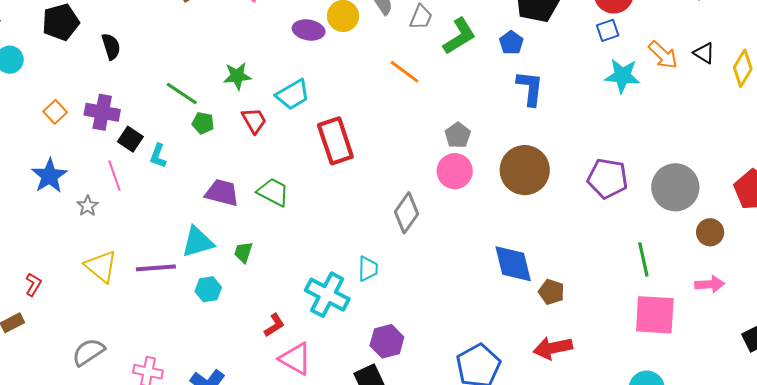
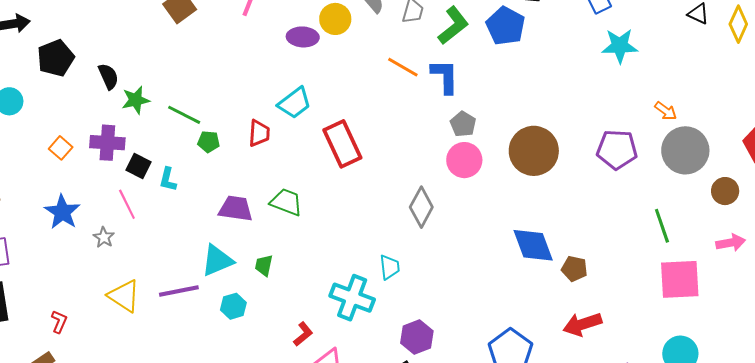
blue pentagon: (511, 43) -> (506, 26), size x1.6
orange arrow: (663, 55) -> (666, 111), moved, size x0.7
green star: (237, 76) -> (136, 100), moved
blue L-shape: (530, 88) -> (445, 76), moved
red trapezoid: (254, 121) -> (259, 133), turned 40

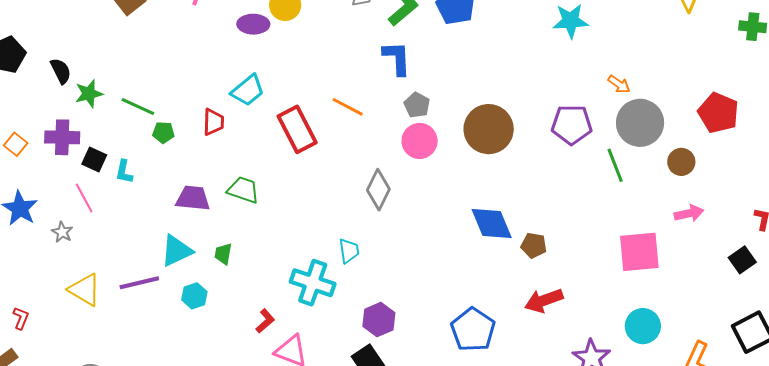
orange line: (403, 67) -> (348, 107), moved
green line: (662, 226) -> (615, 165), moved

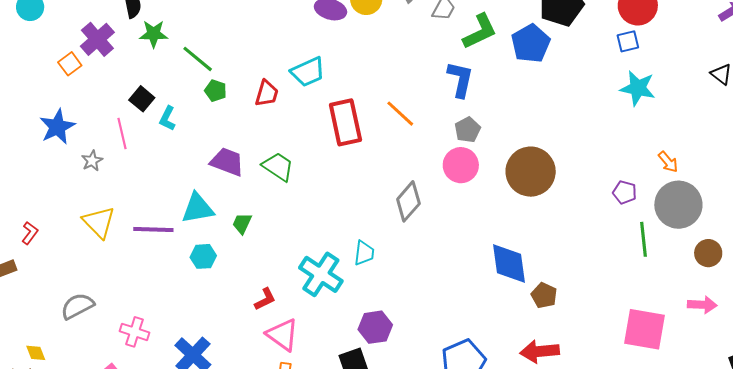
purple pentagon: (572, 125) -> (625, 192), moved, size x0.6
purple cross: (62, 137) -> (97, 39), moved, turned 32

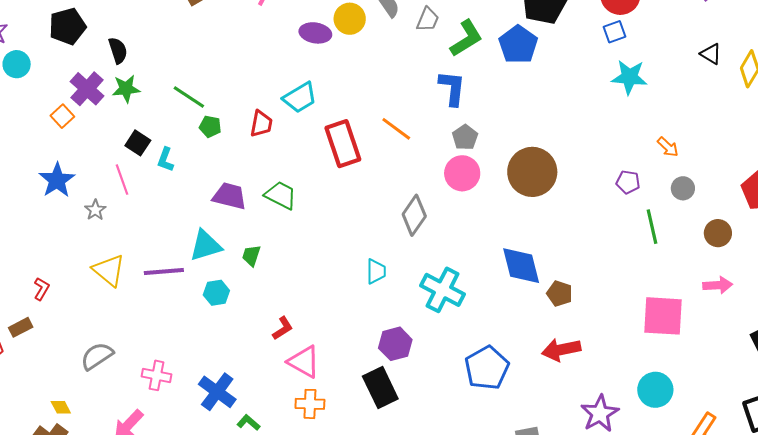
green star: (154, 34) -> (126, 89), moved
gray circle: (678, 205) -> (683, 188), size x0.5
cyan cross: (321, 274) -> (443, 290), moved

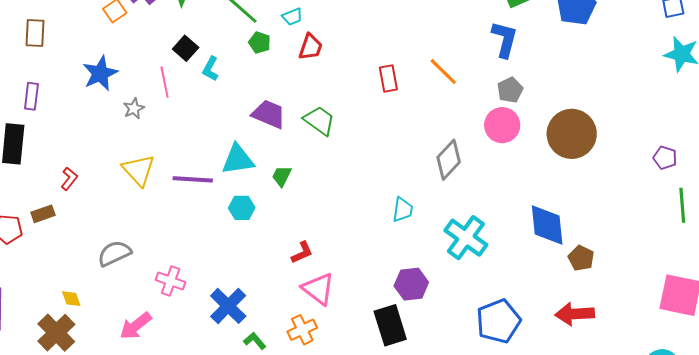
cyan trapezoid: (300, 98) -> (292, 17), moved, size x0.6
red rectangle: (343, 144) -> (388, 79), size x0.6
orange cross: (310, 404) -> (302, 330), moved, turned -36

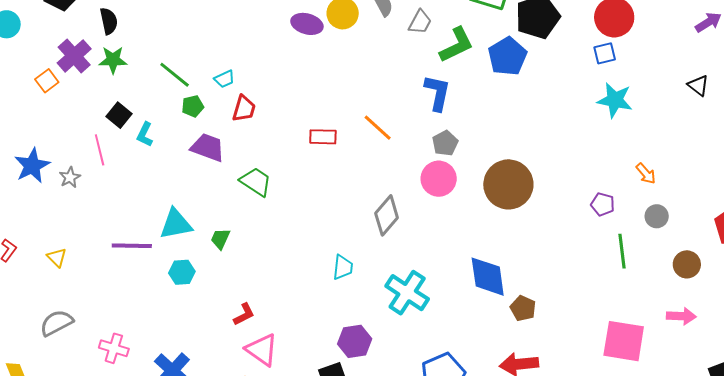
green pentagon: (260, 43) -> (193, 106), turned -30
blue star: (100, 73) -> (32, 166), moved
red rectangle: (388, 79) -> (323, 137), turned -76
purple trapezoid: (269, 114) -> (208, 147), moved
yellow triangle: (139, 170) -> (57, 257), moved, size x0.6

